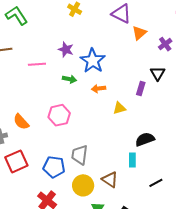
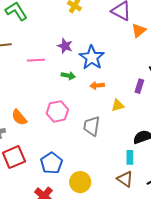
gray trapezoid: (80, 155) -> (92, 126), moved
blue pentagon: (54, 167) -> (51, 163), turned 30
brown triangle: (110, 180) -> (125, 179), moved

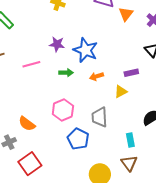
purple rectangle: (139, 86) -> (131, 73), moved, turned 72
cyan rectangle: (130, 157) -> (130, 140), moved
blue pentagon: (51, 163) -> (78, 139), moved
brown triangle: (125, 179) -> (129, 163), moved, turned 30

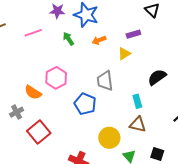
green arrow: (66, 73) -> (68, 39), turned -120
pink hexagon: (63, 110) -> (56, 78), moved
brown triangle: (129, 163) -> (138, 124), turned -36

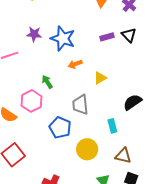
purple rectangle: (133, 34) -> (107, 37), moved
green arrow: (68, 39) -> (47, 82), moved
brown triangle: (138, 124) -> (123, 156), moved
yellow circle: (109, 138) -> (87, 149), moved

